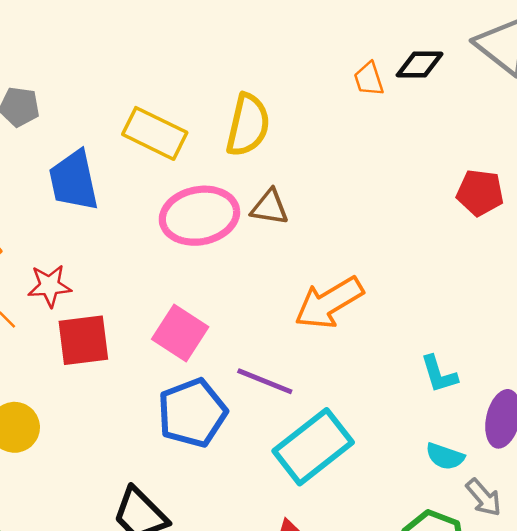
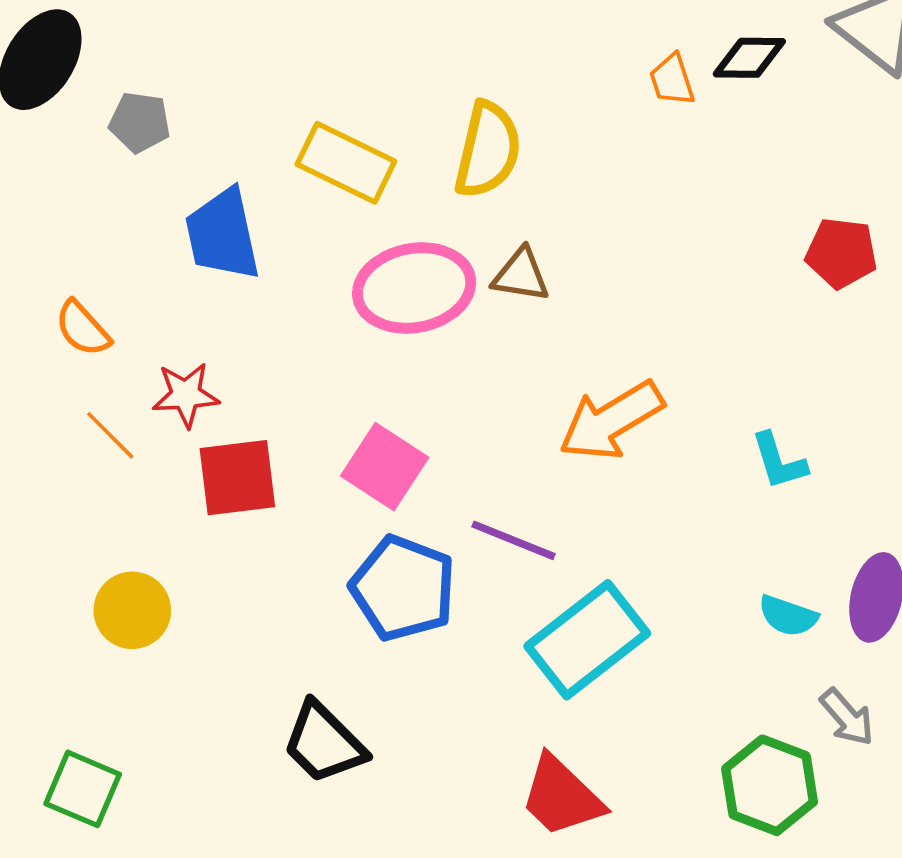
cyan L-shape: (439, 374) -> (779, 461), moved
blue pentagon: (192, 413) -> (403, 588), turned -30
cyan semicircle: (445, 456) -> (788, 616), moved

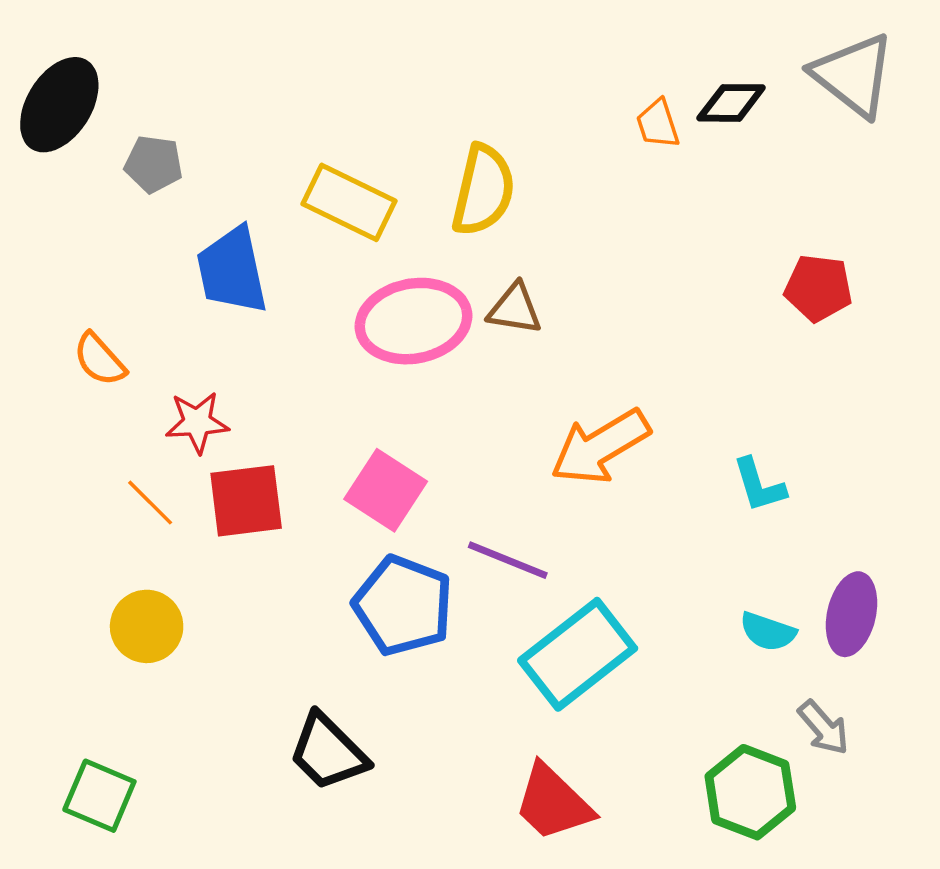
orange line: (110, 435) -> (150, 503), moved

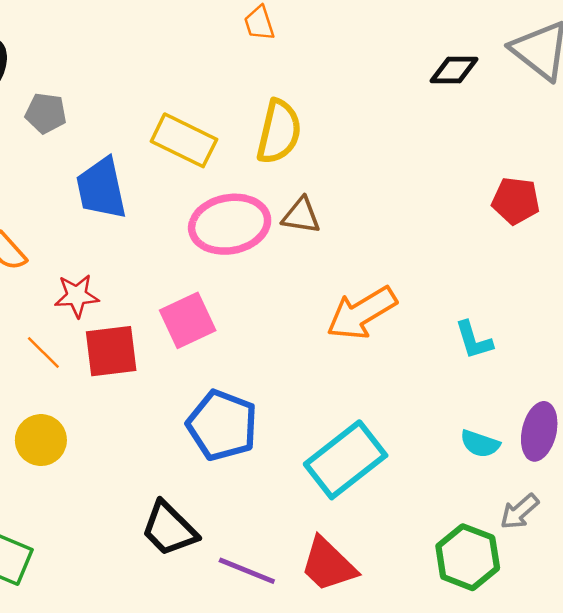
orange trapezoid: (658, 124) -> (259, 23), moved
pink square: (386, 490) -> (188, 320), moved, turned 32
purple line: (508, 560) -> (247, 571), moved
gray arrow: (824, 728) -> (519, 512), turned 90

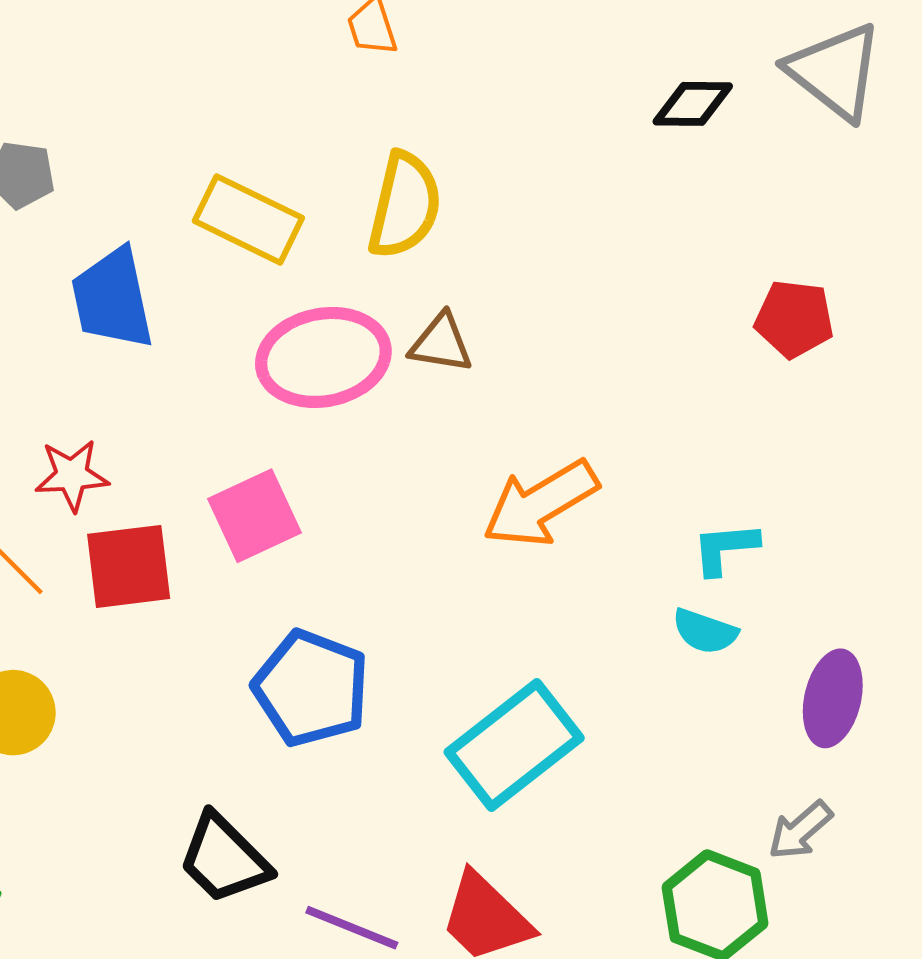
cyan L-shape: (474, 340) -> (725, 548), turned 102
cyan semicircle: (480, 444) -> (705, 631), moved

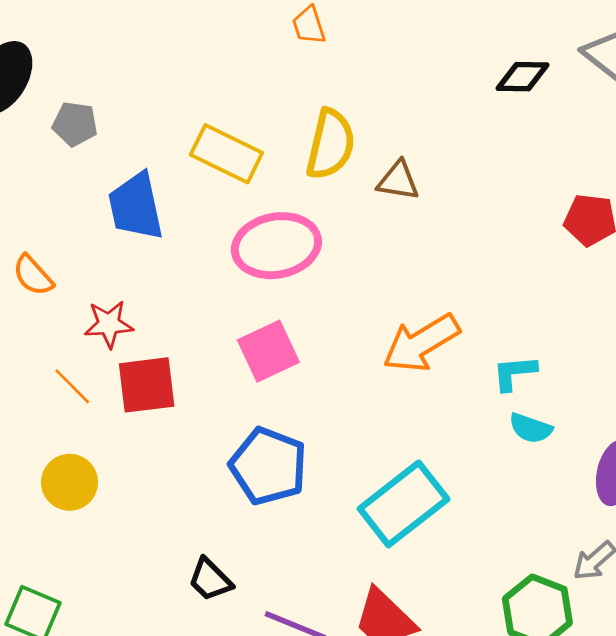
brown triangle: (441, 343) -> (398, 181), moved
pink square: (254, 516) -> (268, 351), moved
cyan L-shape: (725, 548) -> (514, 373), moved
black trapezoid: (224, 859) -> (210, 580), size x0.7

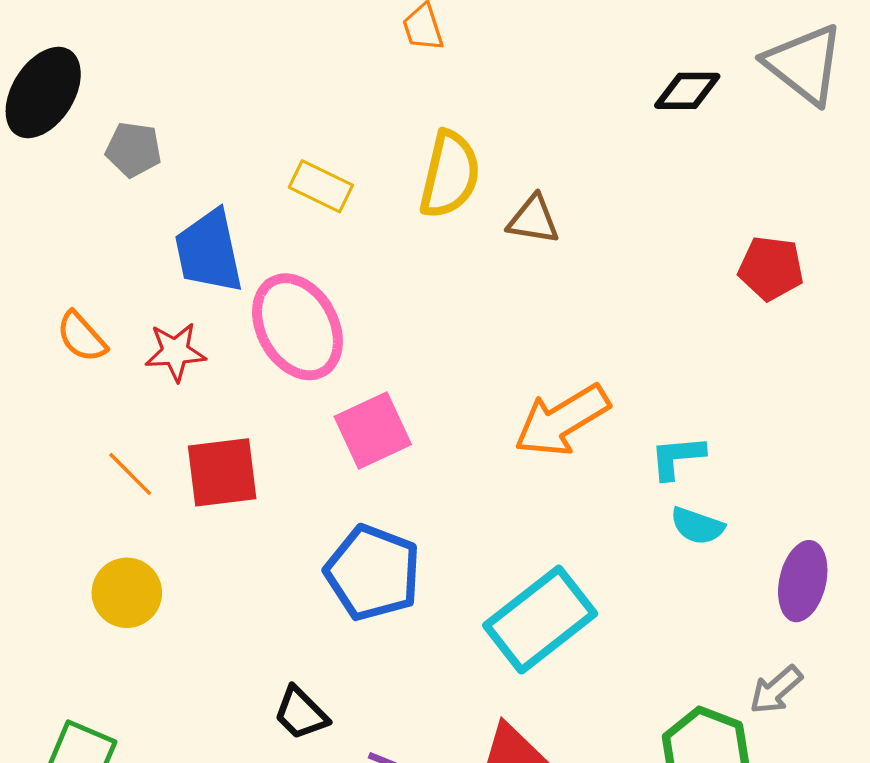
yellow rectangle: (226, 154) -> (321, 186), size x0.7
pink ellipse: (276, 246) -> (297, 327), moved, turned 72
red star: (109, 324) -> (175, 352), moved

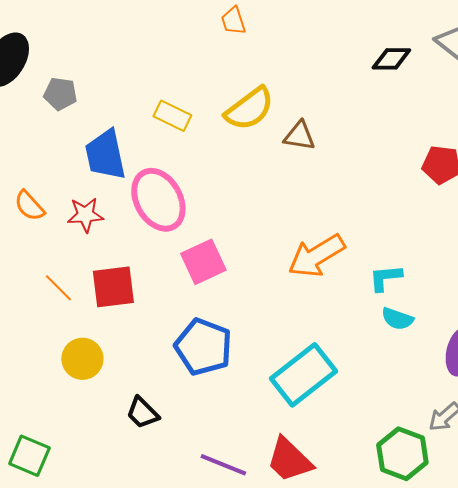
yellow semicircle: (450, 175) -> (249, 109), turned 40
yellow circle: (127, 593) -> (82, 359), moved
black trapezoid: (301, 713) -> (142, 413), moved

